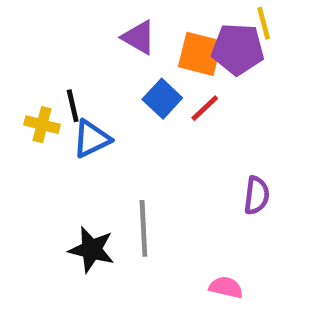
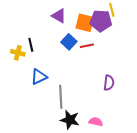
red line: (205, 108) -> (87, 46), turned 32
blue triangle: (92, 139) -> (39, 77), moved
black star: (92, 250) -> (70, 120), moved

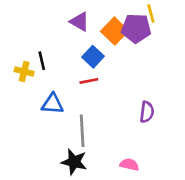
orange square: (85, 23) -> (115, 31), turned 30
red line: (87, 46) -> (89, 81), moved
blue triangle: (39, 77) -> (52, 104), turned 30
black star: (70, 120) -> (74, 162), moved

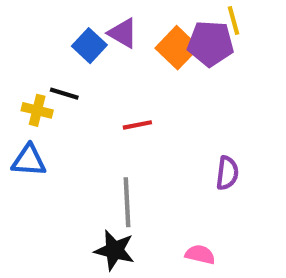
blue square: (93, 57) -> (89, 46), moved
black line: (42, 61) -> (64, 94), turned -60
blue triangle: (52, 104) -> (29, 160), moved

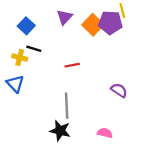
purple triangle: (123, 33) -> (64, 17), turned 42
blue square: (89, 46) -> (26, 26), moved
blue triangle: (29, 160) -> (15, 84), turned 42
purple semicircle: (227, 173) -> (119, 90), turned -63

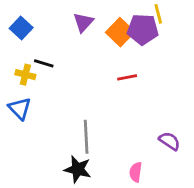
blue square: (26, 26) -> (21, 28), moved
red line: (72, 65) -> (127, 77), moved
purple semicircle: (119, 90) -> (170, 141), moved
pink semicircle: (105, 133) -> (136, 172), turned -96

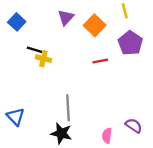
purple pentagon: (143, 29) -> (130, 43), moved, turned 30
yellow cross: (25, 75) -> (43, 59), moved
blue triangle: (20, 109) -> (16, 117), moved
purple semicircle: (170, 141) -> (134, 126), moved

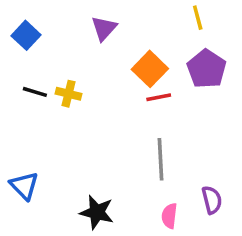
orange square: (95, 25) -> (150, 69), moved
black line: (35, 50) -> (35, 92), moved
gray line: (68, 108) -> (161, 159), moved
purple semicircle: (134, 126) -> (212, 200), turned 42

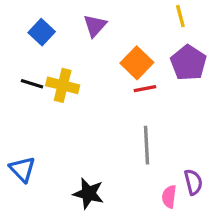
blue square: (26, 35) -> (42, 32), moved
yellow cross: (68, 94) -> (63, 85), size x1.4
pink semicircle: (169, 216) -> (169, 197), moved

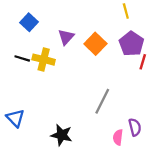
purple triangle: (95, 26) -> (66, 37), moved
red line: (145, 89) -> (143, 62), moved, turned -63
gray line: (147, 145) -> (102, 101), turned 30

